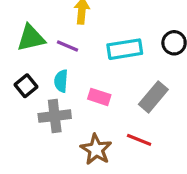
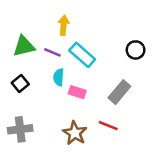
cyan rectangle: (125, 49) -> (82, 55), moved, turned 50
cyan semicircle: (61, 81) -> (59, 77), moved
gray cross: (55, 116) -> (20, 129), moved

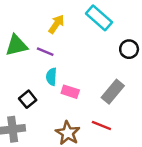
yellow arrow: (64, 25) -> (56, 24), turned 30
cyan rectangle: (82, 55) -> (99, 18), moved
black square: (20, 83) -> (28, 99), moved

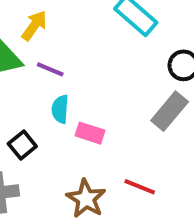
yellow arrow: (56, 24) -> (34, 26), moved
gray rectangle: (113, 92) -> (170, 111), moved

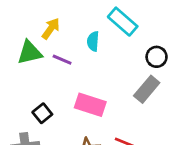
cyan semicircle: (60, 109) -> (93, 41), moved
pink rectangle: (90, 133) -> (90, 105), size x1.5

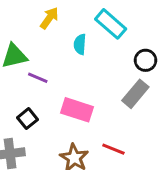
yellow arrow: (51, 29) -> (49, 18), moved
purple line: (62, 60) -> (38, 78), moved

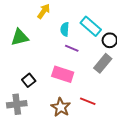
cyan rectangle: (111, 24) -> (91, 26), moved
purple line: (38, 78) -> (72, 48), moved

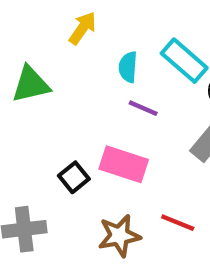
black square: (29, 80) -> (74, 177), moved
brown star: (61, 107) -> (119, 236), turned 30

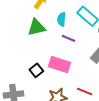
green triangle: (31, 84) -> (36, 27), moved

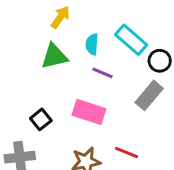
black square: (36, 70) -> (41, 119), moved

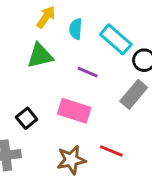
cyan semicircle: (92, 44) -> (76, 29), moved

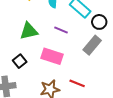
green triangle: (40, 56) -> (29, 31), moved

